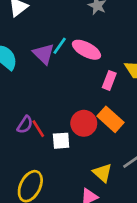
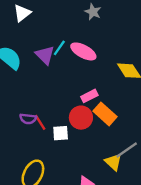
pink rectangle: (109, 80) -> (89, 96), moved, turned 42
purple semicircle: (25, 125) -> (28, 119), turned 63
yellow triangle: (103, 173) -> (113, 162), moved

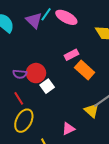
red circle: (81, 118) -> (36, 73), moved
red line: (40, 122) -> (19, 98), moved
white square: (61, 133) -> (47, 86), turned -32

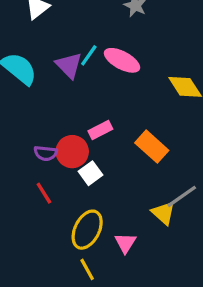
pink rectangle: (71, 55) -> (100, 130), moved
yellow ellipse: (24, 121) -> (87, 230), moved
pink triangle: (68, 129) -> (125, 243), turned -32

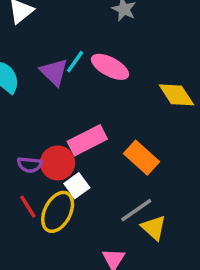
pink rectangle: (100, 130) -> (87, 140), size x1.5
gray line: (182, 196) -> (136, 210), moved
yellow ellipse: (87, 230) -> (58, 212), moved

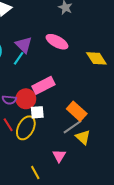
cyan line: (75, 62) -> (19, 58), moved
orange rectangle: (141, 158) -> (77, 111), moved
white square: (77, 186) -> (37, 112), turned 32

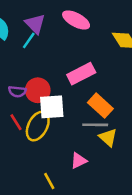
pink rectangle: (43, 85) -> (81, 74), moved
white square: (37, 112) -> (52, 107), size x1.5
gray line: (73, 127) -> (95, 125), turned 36
pink triangle: (59, 156) -> (79, 161), turned 32

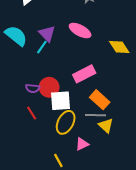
yellow ellipse: (38, 126) -> (66, 122), moved

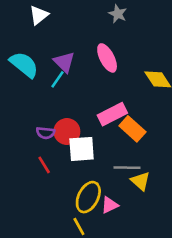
pink ellipse: (80, 31) -> (107, 58), turned 35
orange rectangle: (100, 100) -> (132, 129), moved
yellow ellipse: (66, 122) -> (88, 197), moved

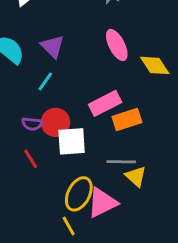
pink ellipse: (107, 58) -> (117, 45), moved
cyan line: (58, 79) -> (45, 81), moved
orange rectangle: (132, 129) -> (127, 119), turned -60
pink triangle: (110, 205) -> (102, 203), size x1.6

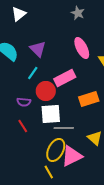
pink rectangle: (105, 103) -> (65, 78), moved
red circle: (55, 122) -> (46, 91), moved
gray line: (121, 162) -> (64, 128), moved

